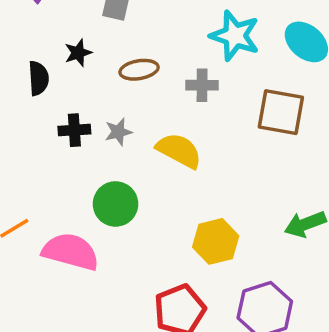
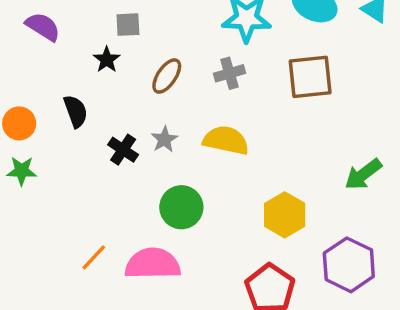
black star: (78, 53) -> (107, 60), moved
brown ellipse: (139, 70) -> (167, 76), turned -30
black cross: (74, 130) -> (123, 150), turned -36

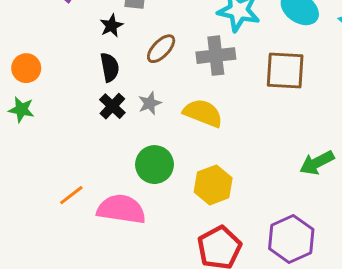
gray cross: (229, 73) -> (216, 56), size x1.4
black semicircle: (76, 111) -> (110, 67), moved
yellow hexagon: (285, 215) -> (213, 185), moved

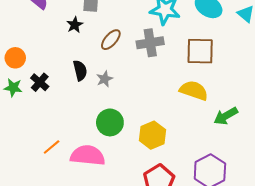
black semicircle: (110, 67) -> (80, 70), moved
black cross: (112, 106) -> (40, 82), moved
yellow semicircle: (203, 113) -> (194, 90), moved

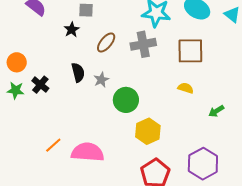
yellow semicircle: (194, 90) -> (186, 88), size x0.6
green arrow: (226, 116) -> (216, 111), size x0.7
green circle: (110, 122) -> (126, 100), moved

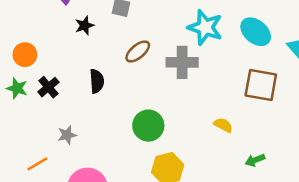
black star: (72, 30) -> (84, 26), moved
brown square: (190, 51) -> (261, 85), moved
gray star: (101, 80) -> (67, 135), moved
orange line: (53, 145) -> (37, 164), moved

